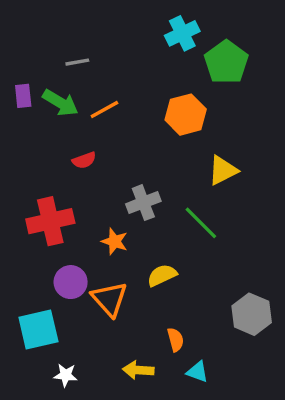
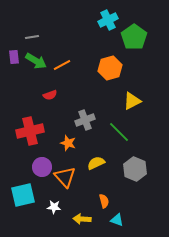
gray line: (77, 62) -> (32, 37), moved
gray hexagon: (252, 314) -> (135, 169), moved
white star: (66, 375) -> (54, 207), moved

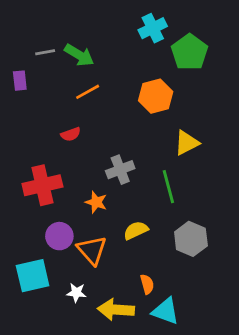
green arrow: (36, 61) -> (79, 55), moved
green line: (119, 132) -> (168, 187), turned 30
yellow arrow: (82, 219) -> (116, 310), size x1.4
cyan triangle: (117, 220) -> (165, 311), size x1.5

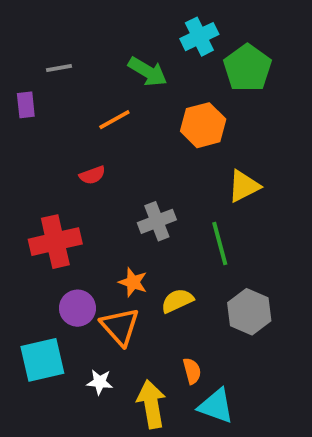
green arrow: (79, 55) -> (148, 72), moved
orange star: (96, 202) -> (133, 282), moved
yellow arrow: (116, 310) -> (151, 404), turned 76

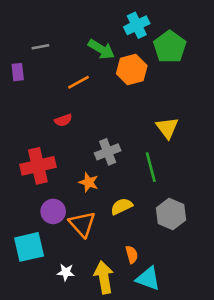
orange hexagon: (203, 125) -> (132, 70), moved
yellow triangle: (244, 186) -> (167, 128), turned -40
orange star: (133, 282) -> (89, 182), moved
white star: (100, 382) -> (66, 272), moved

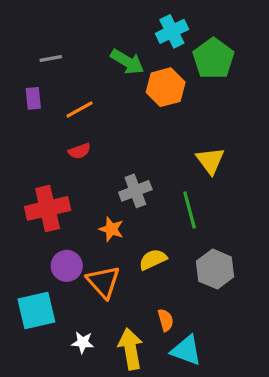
purple rectangle: (18, 72) -> (33, 98), moved
orange line: (78, 82) -> (79, 110), moved

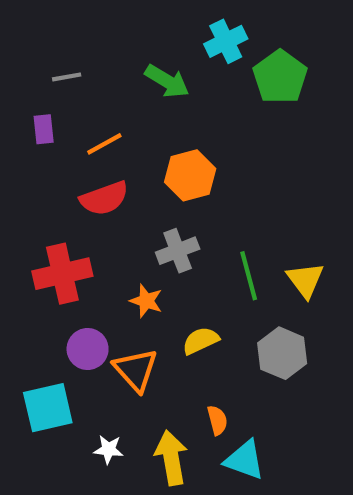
orange hexagon: (166, 87) -> (190, 175), moved
red semicircle: (79, 151) -> (104, 198), size x1.6
yellow triangle: (210, 161) -> (305, 280), moved

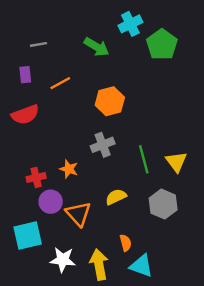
red semicircle: (104, 198) -> (25, 115), moved
red cross: (62, 274) -> (36, 177), moved, size x0.6
orange star: (146, 301) -> (69, 169), moved
white star: (108, 449) -> (63, 260), size x1.5

